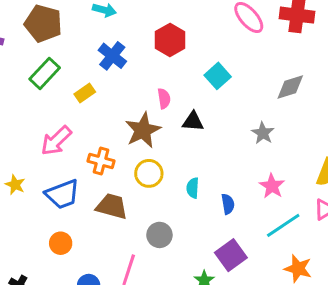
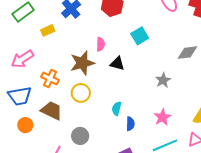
cyan semicircle: (193, 188) -> (117, 109), moved
orange circle: (61, 243) -> (25, 125), moved

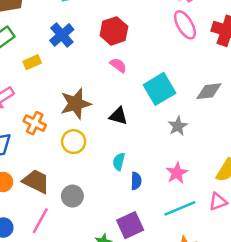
cyan square: (140, 36) -> (160, 89), moved, size x1.4
pink semicircle: (101, 44) -> (118, 65), moved, turned -56
black triangle: (117, 64) -> (118, 116), moved
brown trapezoid: (52, 110) -> (36, 181), moved

